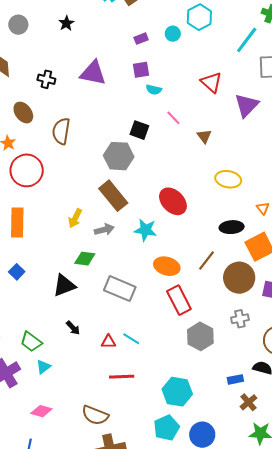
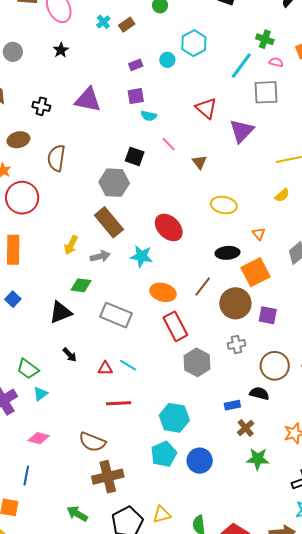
brown ellipse: (23, 113) -> (18, 140), turned -65

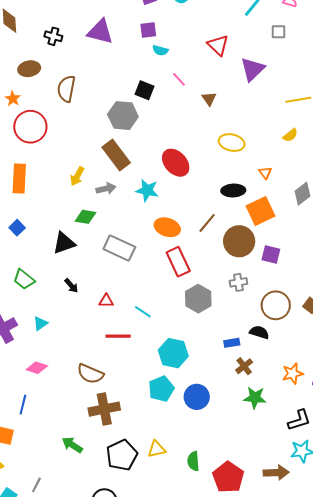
gray square: (266, 92) -> (278, 32), size x0.6
cyan line: (128, 365) -> (143, 312), moved
green trapezoid: (28, 369) -> (24, 279), moved

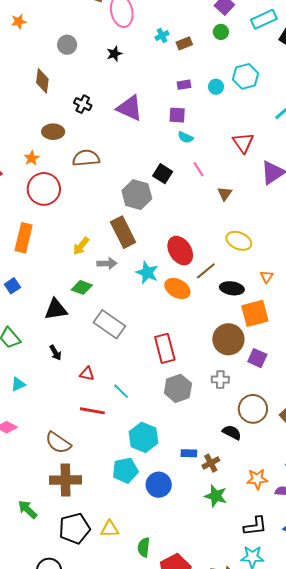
brown semicircle: (66, 89) -> (86, 158), turned 64
brown line: (207, 223) -> (206, 271), moved
orange ellipse: (167, 227) -> (177, 288), moved
blue rectangle: (232, 343) -> (189, 453), moved

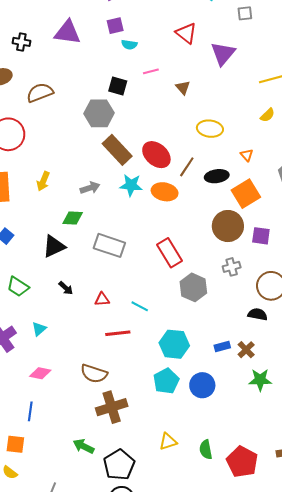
pink line: (199, 169) -> (151, 71), turned -56
brown rectangle: (123, 232) -> (117, 150), moved
yellow arrow: (81, 246) -> (43, 181), moved
black pentagon: (75, 528) -> (119, 465), moved

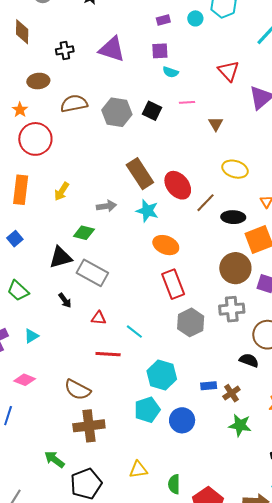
black cross: (21, 42) -> (65, 50), turned -30
gray hexagon: (99, 113) -> (117, 112), moved
orange ellipse: (165, 192) -> (166, 245), moved
gray rectangle: (109, 245) -> (92, 273), moved
gray cross: (232, 267) -> (232, 309), size x1.4

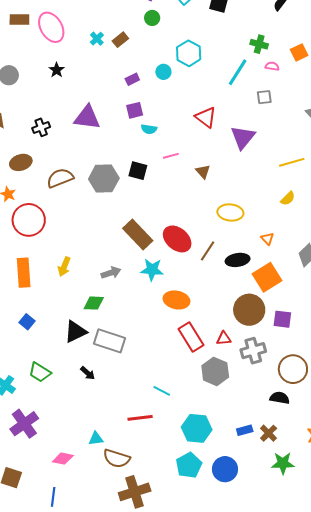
red triangle: (99, 318) -> (224, 338), moved
cyan triangle: (31, 336) -> (96, 439), moved, turned 35

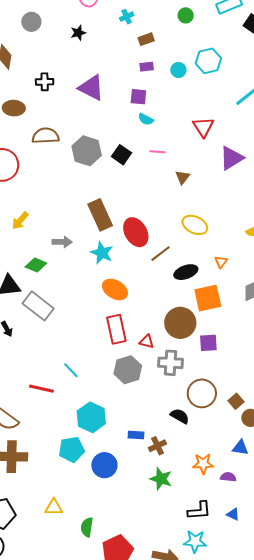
brown rectangle: (120, 40) -> (146, 39), moved
black ellipse: (238, 260) -> (186, 272), turned -30
purple square: (282, 319) -> (208, 343), turned -30

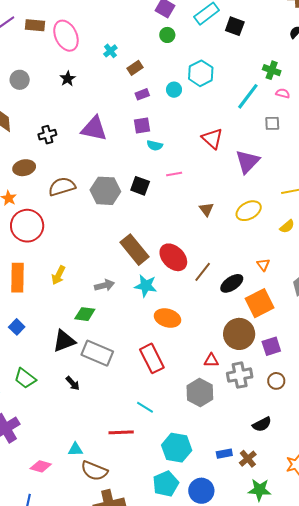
brown triangle: (183, 177) -> (206, 209), moved
yellow ellipse: (195, 225) -> (249, 211), moved, turned -40
red rectangle: (116, 329) -> (152, 358), moved
brown circle: (202, 393) -> (276, 381), moved, size x0.6
black semicircle: (180, 416) -> (262, 424), turned 138

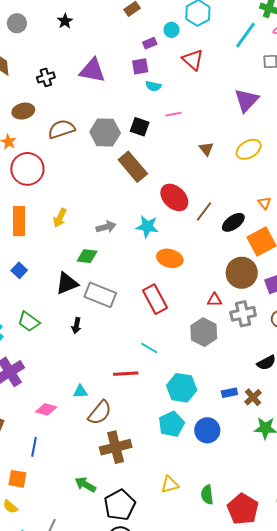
purple rectangle: (142, 94) -> (150, 43), moved
red triangle: (212, 139) -> (193, 60), moved
brown rectangle: (135, 250) -> (133, 167), moved
black arrow: (73, 383) -> (76, 326), turned 56
brown semicircle: (94, 471) -> (100, 413), turned -72

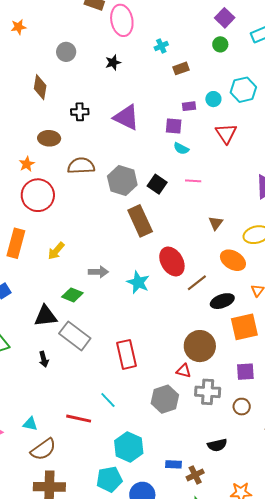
orange ellipse: (170, 258) -> (233, 260), moved
brown circle: (242, 273) -> (200, 346), moved
black arrow: (76, 326) -> (44, 359), turned -42

